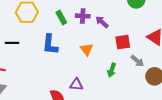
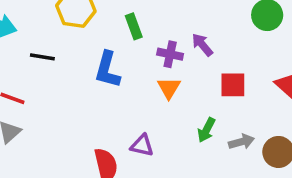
purple cross: (83, 16) -> (170, 54), moved
gray arrow: (137, 61) -> (241, 142), moved, turned -64

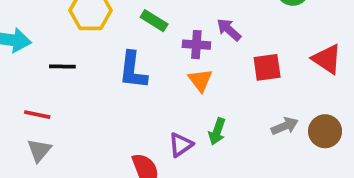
green rectangle: (134, 26) -> (154, 21), turned -30
green arrow: (206, 130) -> (217, 131), moved
purple triangle: (142, 145) -> (181, 145), turned -40

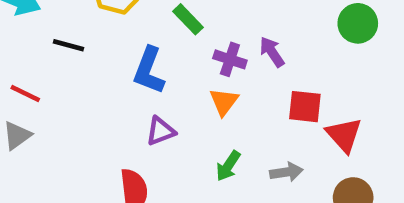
red triangle: (327, 59) -> (344, 135), moved
gray arrow: (285, 126) -> (286, 172), moved
purple triangle: (181, 145) -> (161, 131), moved

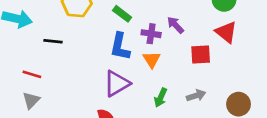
blue L-shape: (149, 70) -> (120, 47), moved
purple triangle: (161, 131) -> (117, 83), size x1.5
red triangle: (344, 135) -> (226, 32), moved

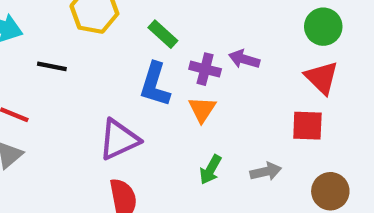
purple arrow: (175, 25) -> (244, 59), turned -36
red square: (201, 54) -> (307, 126), moved
purple triangle: (117, 83) -> (119, 139), moved

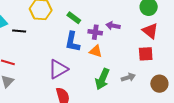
black line: (52, 66) -> (19, 31), moved
orange triangle: (202, 109) -> (96, 51), turned -40
green arrow: (210, 170) -> (102, 79), size x1.5

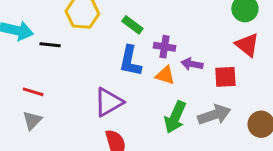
purple arrow: (113, 26) -> (192, 64), moved
red square: (146, 54) -> (225, 77), moved
gray arrow: (128, 77) -> (214, 115), size x1.5

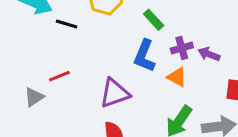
purple cross: (165, 47) -> (182, 48), turned -35
purple arrow: (192, 64) -> (209, 54), moved
red line: (33, 92) -> (59, 76), moved, turned -50

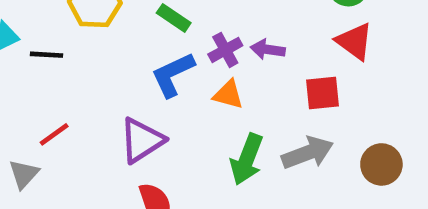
blue L-shape: (144, 56) -> (173, 75), turned 56

